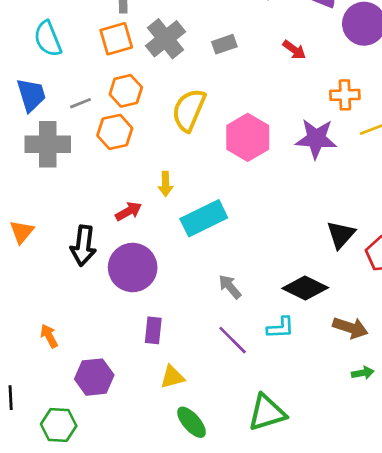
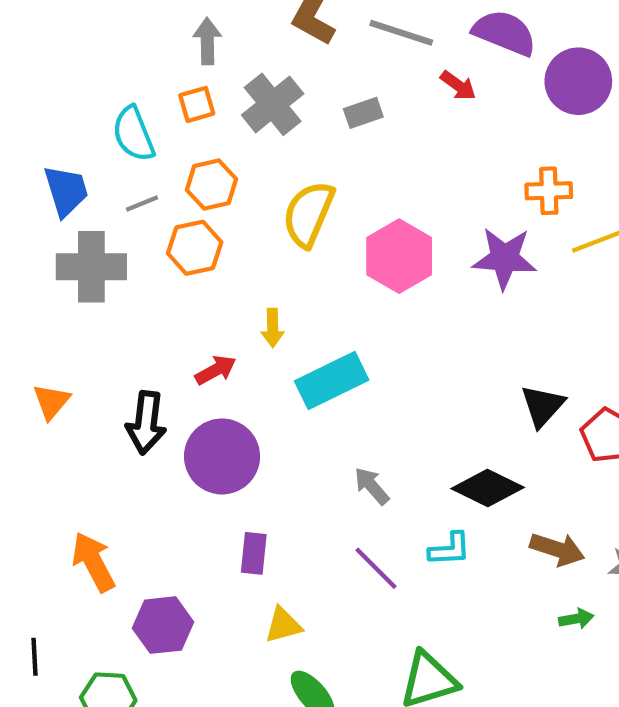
cyan semicircle: (48, 39) -> (133, 134), moved
orange square: (116, 39) -> (197, 104), size x0.7
red arrow: (294, 50) -> (458, 85), moved
orange arrow: (49, 336) -> (93, 562), size x1.6

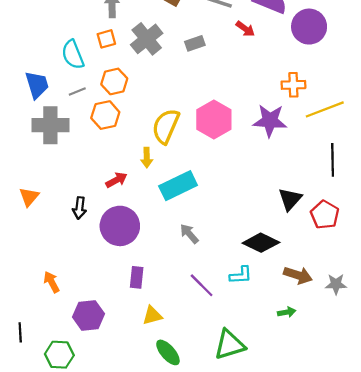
yellow semicircle: (308, 214) -> (166, 126), moved
black arrow: (146, 423) -> (80, 208), size x0.7
gray arrow: (372, 486) -> (189, 234), moved
orange arrow: (93, 562) -> (52, 282), size x0.7
green arrow: (576, 619) -> (287, 312), moved

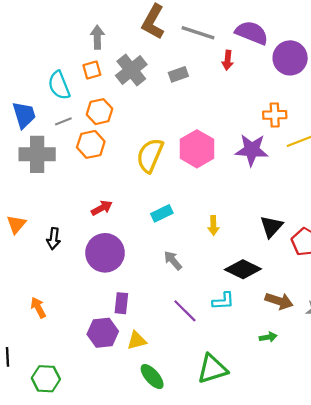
red arrow: (245, 29) -> (228, 60), turned 60
yellow arrow: (147, 158) -> (213, 225), moved
cyan rectangle: (178, 186) -> (162, 213), size x0.6
black arrow: (80, 208) -> (54, 239), moved
purple hexagon: (88, 315) -> (103, 333), moved

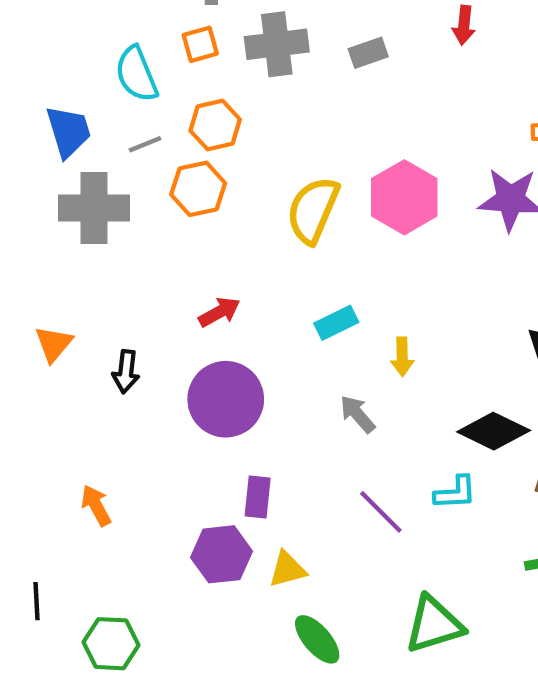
gray cross: (131, 70) -> (277, 44), turned 32
yellow arrow: (213, 225) -> (402, 357), moved

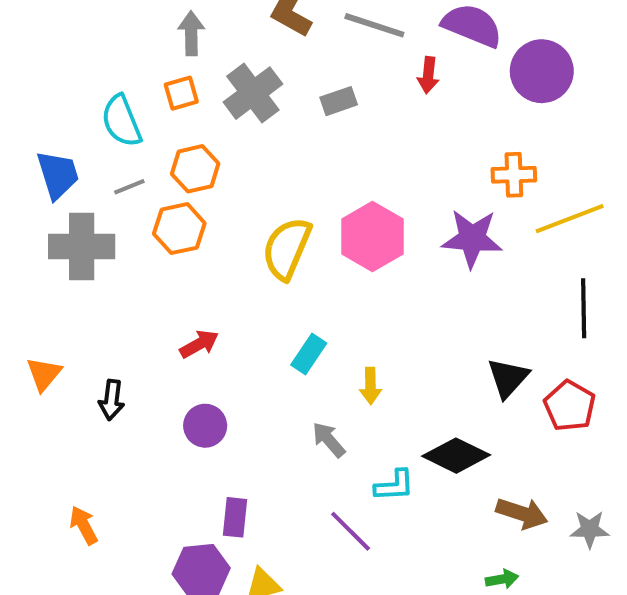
gray cross: (277, 44) -> (253, 93), turned -30
cyan rectangle: (336, 323) -> (309, 354), turned -30
purple circle: (226, 399) -> (205, 426), size x0.6
cyan L-shape: (455, 493) -> (394, 485), moved

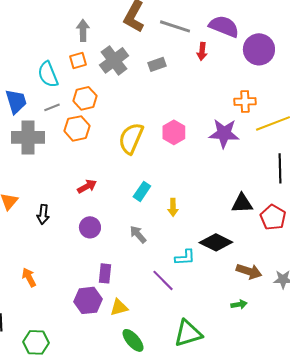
pink hexagon: (372, 236) -> (174, 132), size x0.7
black triangle: (508, 378) -> (242, 203), turned 45
gray arrow: (329, 440) -> (138, 234), moved

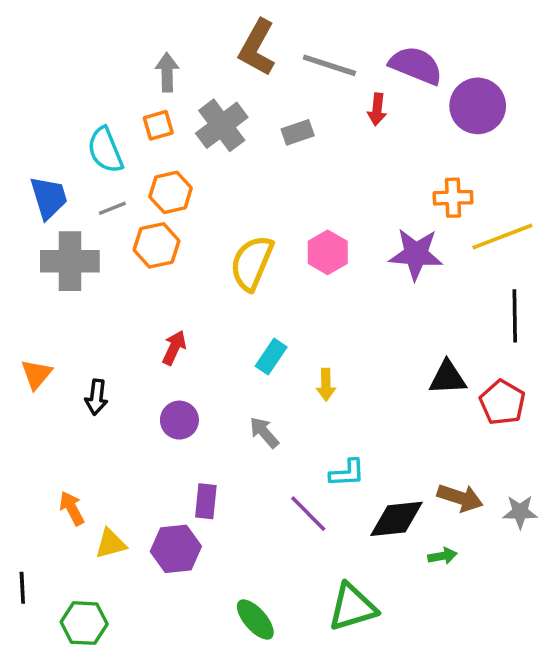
red arrow: (87, 186) -> (174, 348), turned -36
black diamond: (216, 242) -> (397, 519), moved, turned -32
yellow triangle: (119, 307) -> (111, 544), moved

